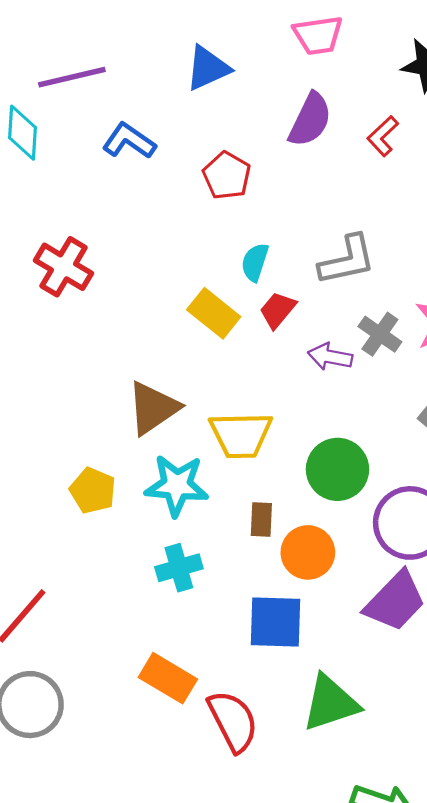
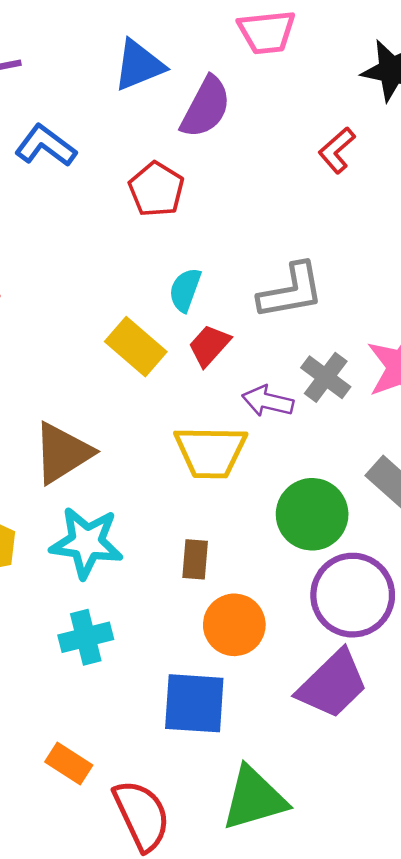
purple semicircle: (310, 120) -> (206, 107), moved
yellow trapezoid: (241, 435) -> (211, 452), moved
green circle: (337, 469) -> (312, 514), moved
brown rectangle: (261, 519) -> (195, 559), moved
orange rectangle: (168, 678) -> (69, 764), size x0.7

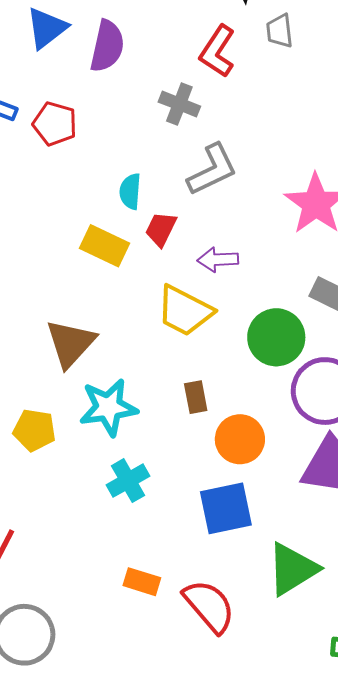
red L-shape: (337, 150) -> (218, 51), size x1.4
red pentagon: (156, 189) -> (55, 124), moved
gray cross: (326, 377) -> (179, 104), moved
yellow trapezoid: (211, 452) -> (185, 311), turned 42

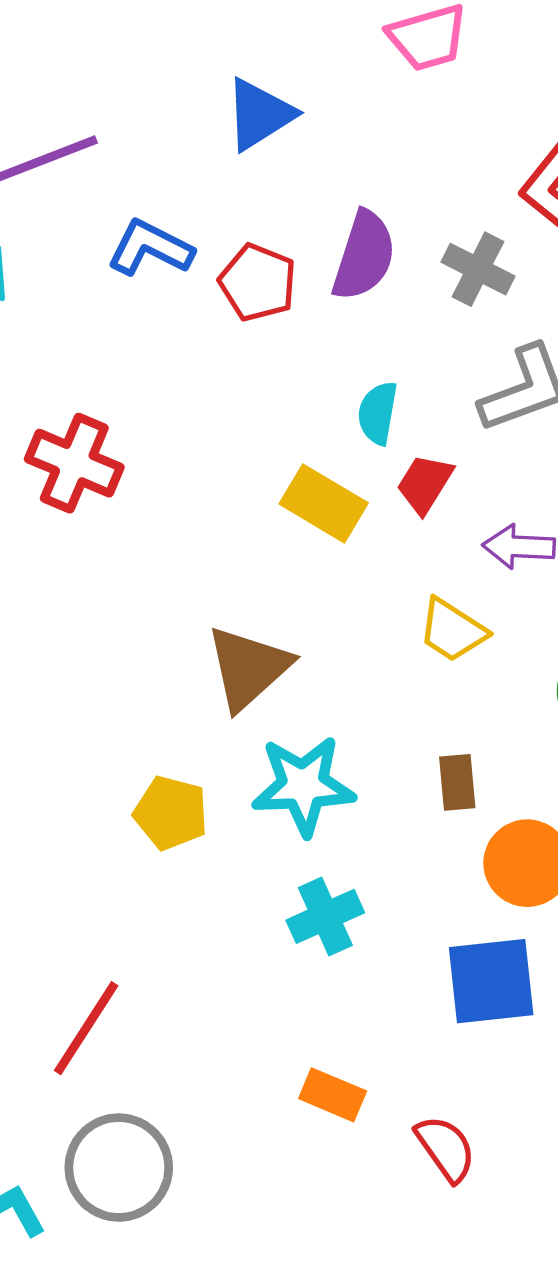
purple semicircle: (107, 46) -> (364, 256), moved
yellow trapezoid: (185, 311) -> (452, 630), size x0.7
red semicircle: (209, 606) -> (446, 1148), size x0.7

